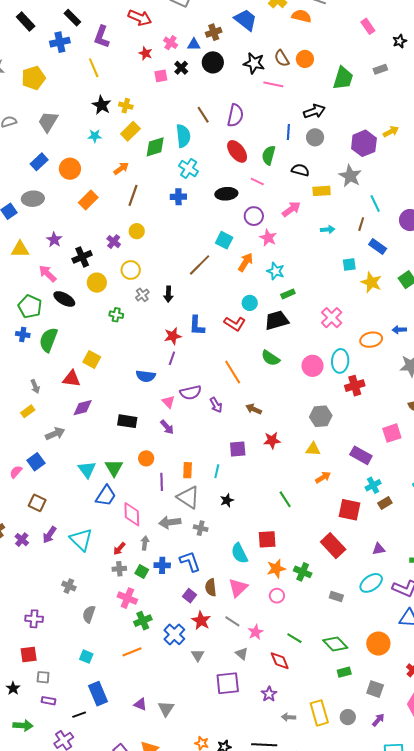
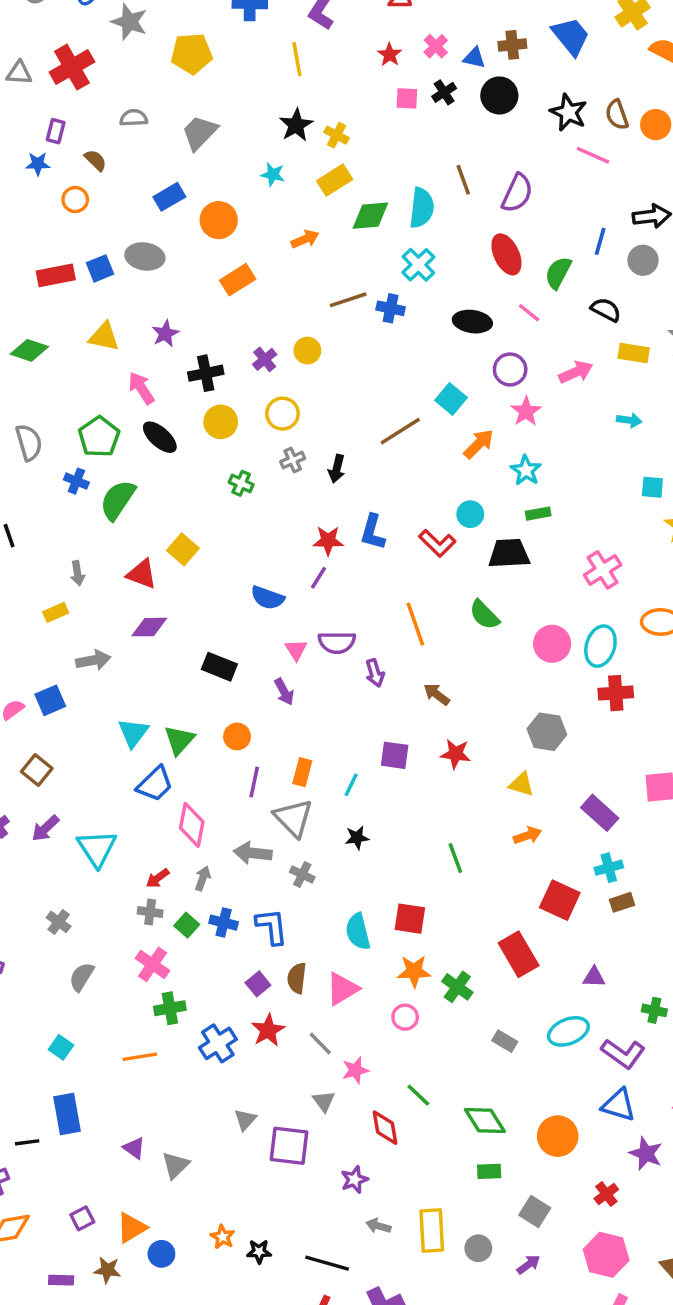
brown line: (133, 195) -> (348, 300), moved, turned 40
gray triangle: (198, 655) -> (245, 1120), moved

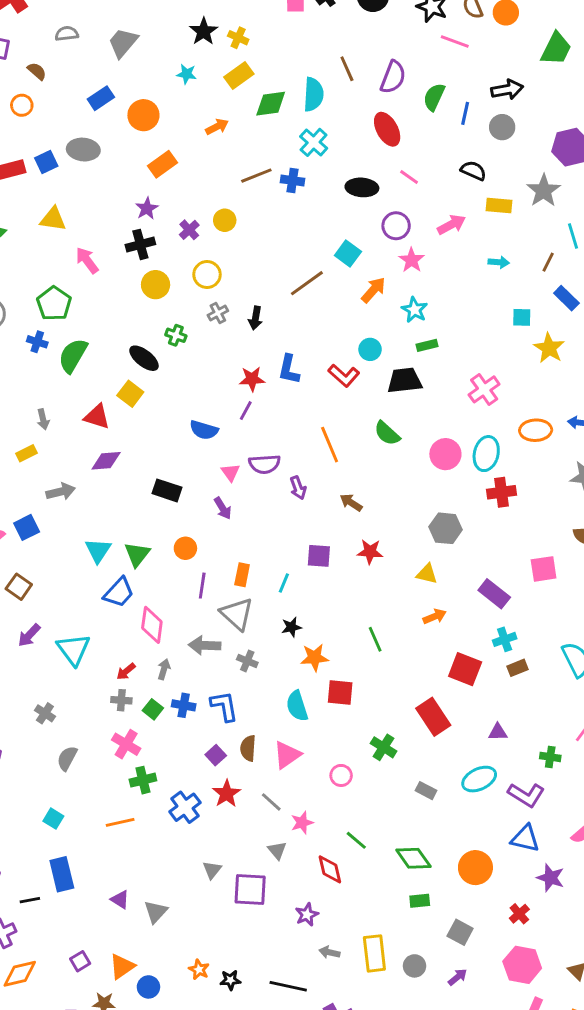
green semicircle: (558, 273) -> (434, 97), moved
purple star: (165, 334) -> (147, 208), moved
black ellipse: (160, 437) -> (144, 358), moved
orange star: (414, 971) -> (314, 658), moved

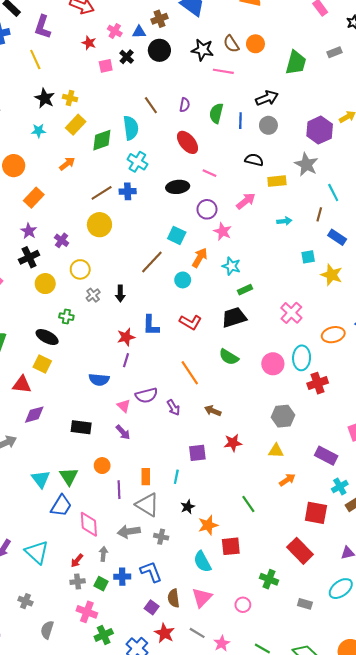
purple semicircle: (393, 77) -> (185, 105), size x0.6
yellow circle: (225, 220) -> (99, 225), moved, size x1.5
cyan circle: (370, 349) -> (183, 280), moved

